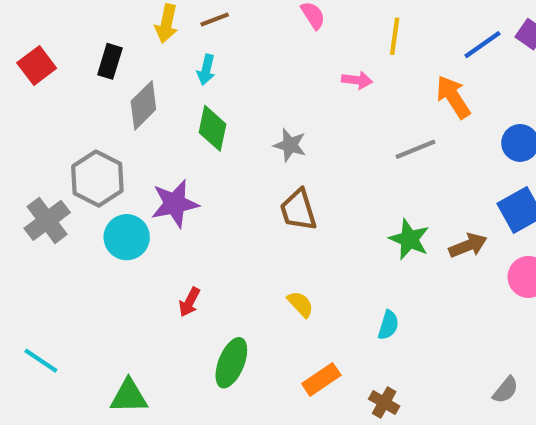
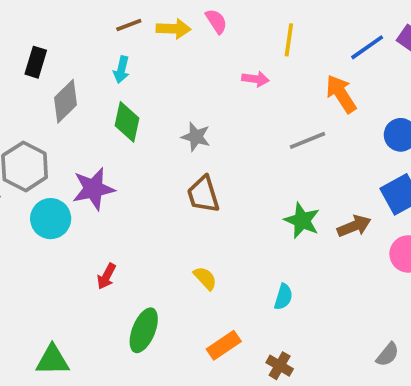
yellow arrow: (166, 24) -> (173, 29), moved, turned -100

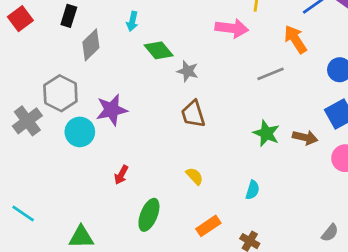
pink arrow: (255, 79) -> (232, 28), size x1.6
green diamond: (127, 122) -> (159, 50), moved, turned -52
brown arrow: (354, 226) -> (305, 137), turned 35

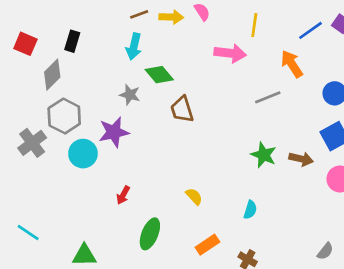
red square: (20, 19) -> (25, 44), turned -30
cyan arrow: (132, 21) -> (134, 47), size x1.4
gray diamond: (91, 45) -> (52, 75), moved
gray star: (188, 71) -> (130, 95), moved
brown trapezoid: (193, 114) -> (182, 109), moved

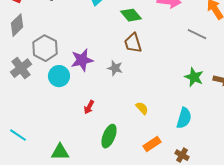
gray diamond: (52, 75) -> (17, 25), moved
green diamond: (159, 75) -> (131, 15), moved
gray star: (130, 95) -> (115, 68), moved
gray line: (268, 97) -> (197, 34), turned 48
cyan semicircle: (250, 210) -> (184, 118), size x1.5

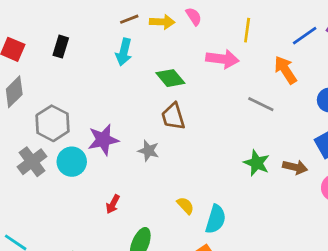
gray cross: (21, 68) -> (32, 162), moved
cyan semicircle: (184, 118) -> (216, 219), moved

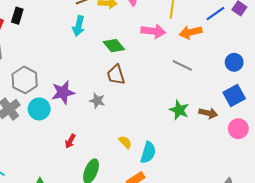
black rectangle: (61, 47) -> (17, 16), moved
orange arrow: (285, 70) -> (191, 32), moved, turned -70

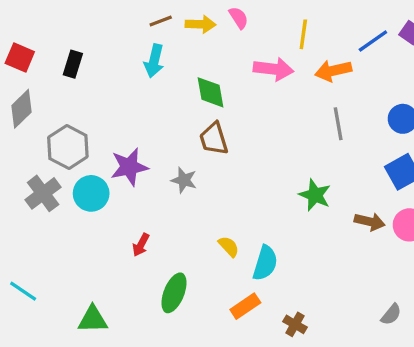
black rectangle: (17, 16) -> (73, 64), moved
green diamond: (114, 46) -> (210, 92), turned 30
gray line: (182, 65) -> (338, 124), moved, turned 54
brown arrow: (208, 113) -> (370, 222), moved

